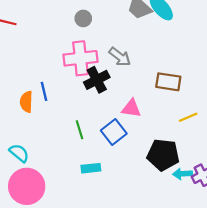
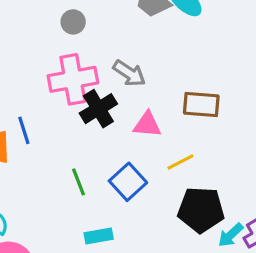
pink triangle: (131, 108) -> (147, 125), moved
yellow line: (188, 117) -> (180, 162), moved
cyan arrow: (182, 174) -> (231, 235), turned -36

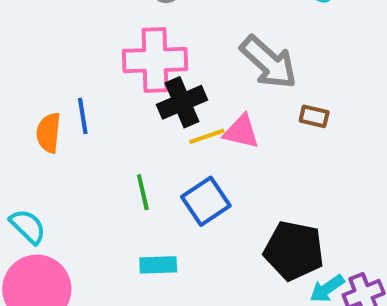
gray arrow: (129, 73) -> (269, 62), moved, size x1.4
brown rectangle: (201, 104) -> (314, 116), size x0.6
yellow line: (180, 162) -> (207, 136), moved

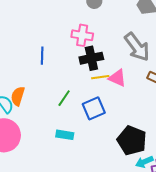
pink cross: (155, 60) -> (82, 35), size x0.7
orange semicircle: (49, 133) -> (18, 96), moved
green line: (143, 192) -> (64, 98), turned 36

